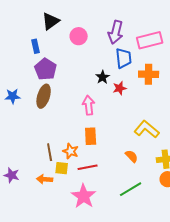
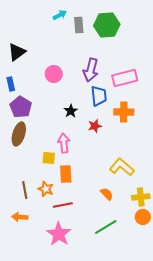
black triangle: (51, 21) -> (17, 52), moved
black star: (103, 77) -> (71, 111), moved
yellow square: (62, 168) -> (49, 158), moved

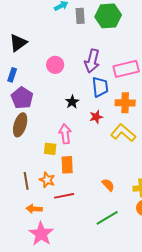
blue rectangle: (11, 84) -> (12, 75), turned 32
yellow L-shape: (122, 167) -> (123, 133), moved
orange arrow: (20, 217) -> (34, 209), moved
pink star: (59, 234) -> (41, 234), moved

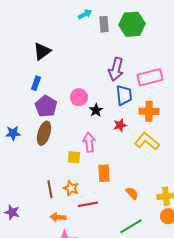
pink circle: (55, 65) -> (79, 97), moved
orange rectangle: (67, 165) -> (104, 173), moved

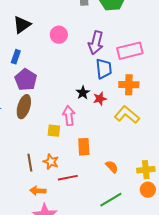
pink circle: (79, 97) -> (59, 35), moved
black star: (96, 110) -> (83, 93), moved

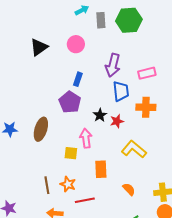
pink circle: (59, 35) -> (76, 44), moved
pink rectangle: (130, 51) -> (147, 73), size x0.7
blue rectangle: (16, 57) -> (78, 79), moved
purple pentagon: (26, 80) -> (70, 102), moved
yellow L-shape: (127, 115) -> (134, 149), moved

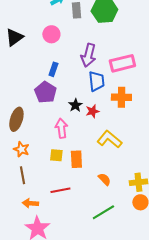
pink rectangle: (147, 73) -> (122, 63), size x1.4
yellow square: (71, 153) -> (56, 155), moved
orange star: (68, 184) -> (21, 149), moved

